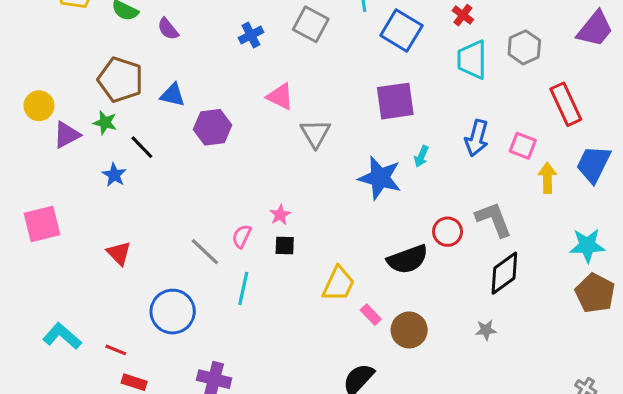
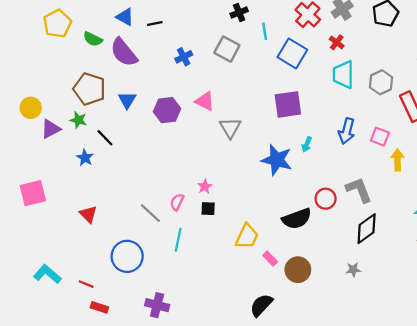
purple semicircle: (168, 29) -> (124, 52), size x1.8
gray hexagon: (524, 47) -> (381, 82), moved
blue triangle: (173, 95) -> (127, 100), turned 48
purple hexagon: (213, 127) -> (167, 110), moved

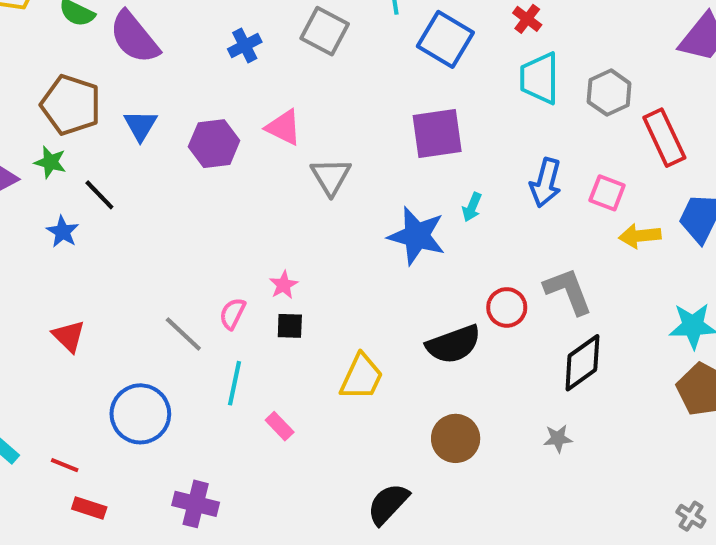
yellow arrow: (398, 160) -> (640, 236), turned -95
pink rectangle: (270, 259) -> (280, 426), moved

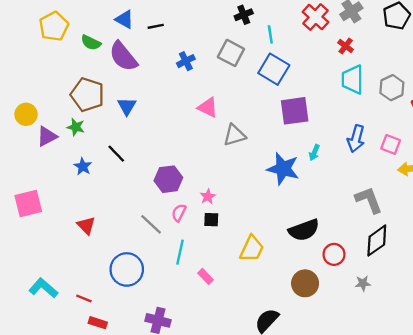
blue square: (445, 39) -> (274, 69), moved
purple hexagon: (214, 144) -> (168, 179), moved
gray triangle: (331, 176) -> (234, 135), turned 45
black line: (99, 195) -> (116, 154), moved
red circle: (507, 307) -> (334, 254), moved

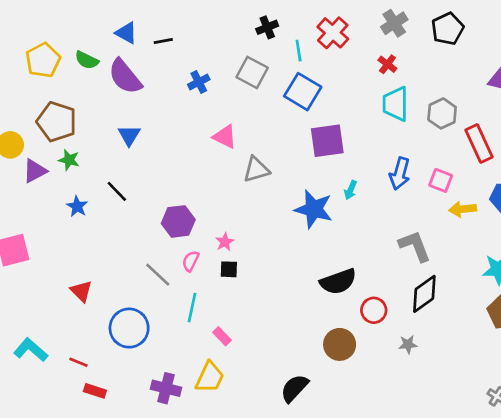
red cross: (315, 17) -> (333, 33), moved
yellow pentagon: (54, 26) -> (43, 60), moved
brown pentagon: (87, 95) -> (57, 122), moved
red triangle: (86, 225) -> (81, 291), moved
yellow trapezoid: (252, 249) -> (210, 377), moved

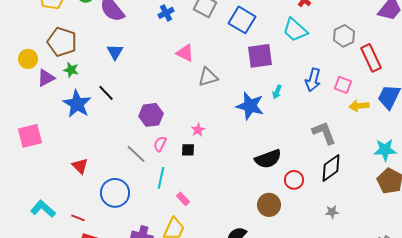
cyan trapezoid: (396, 104) -> (295, 30), moved, turned -48
blue star: (77, 206) -> (77, 104), size x1.8
pink star: (225, 242) -> (198, 130), moved
gray star: (408, 344) -> (332, 212), moved

